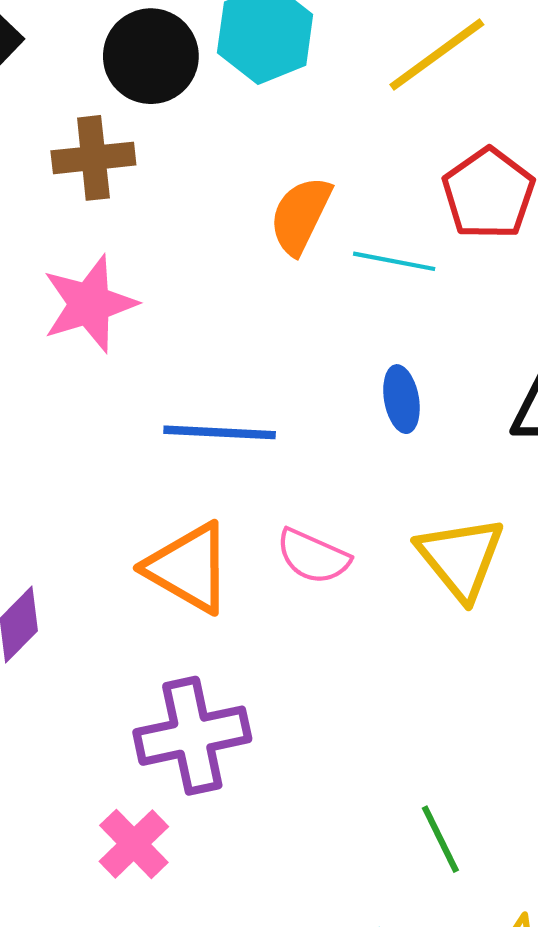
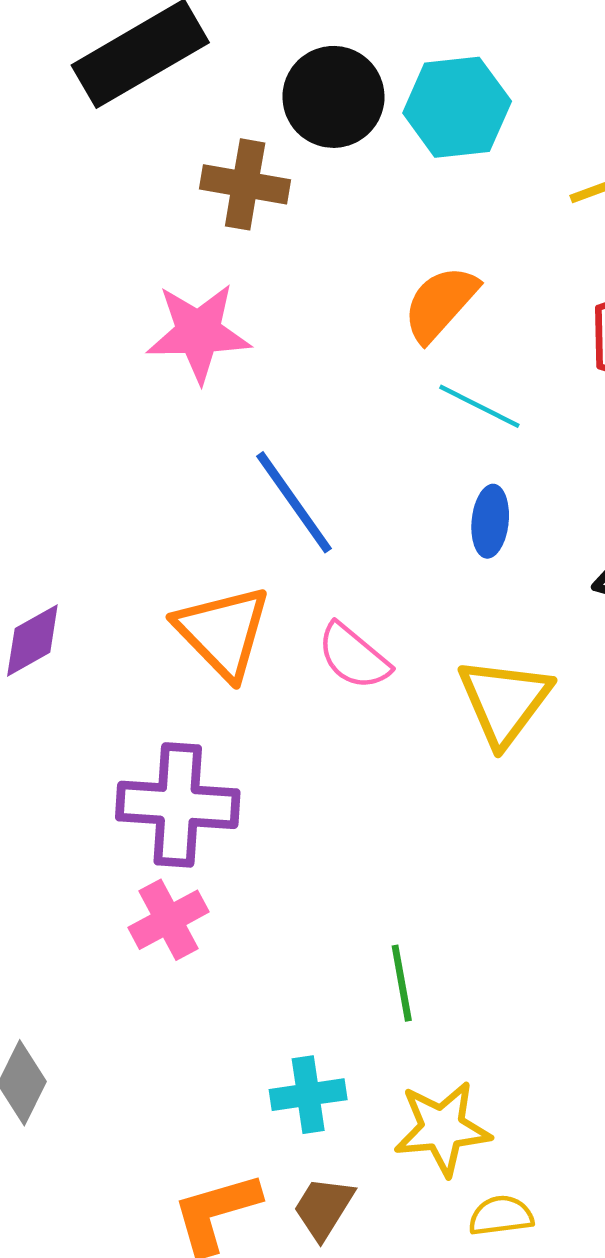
cyan line: (394, 261) -> (479, 406), moved
blue line: (220, 432) -> (294, 502), turned 36
pink cross: (134, 844) -> (168, 920), moved

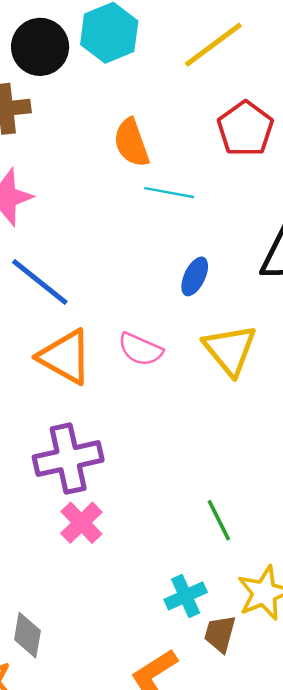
orange semicircle: (440, 304) -> (131, 143), turned -45
blue line: (294, 502) -> (40, 282), moved
blue ellipse: (490, 521) -> (195, 276), moved, turned 36
brown trapezoid: (324, 1208) -> (220, 634), moved

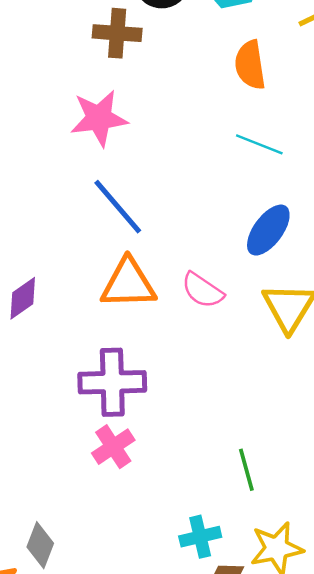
orange semicircle: (131, 143) -> (250, 65), moved
blue ellipse: (195, 276) -> (268, 230), size x1.4
orange triangle: (65, 357) -> (128, 284), turned -42

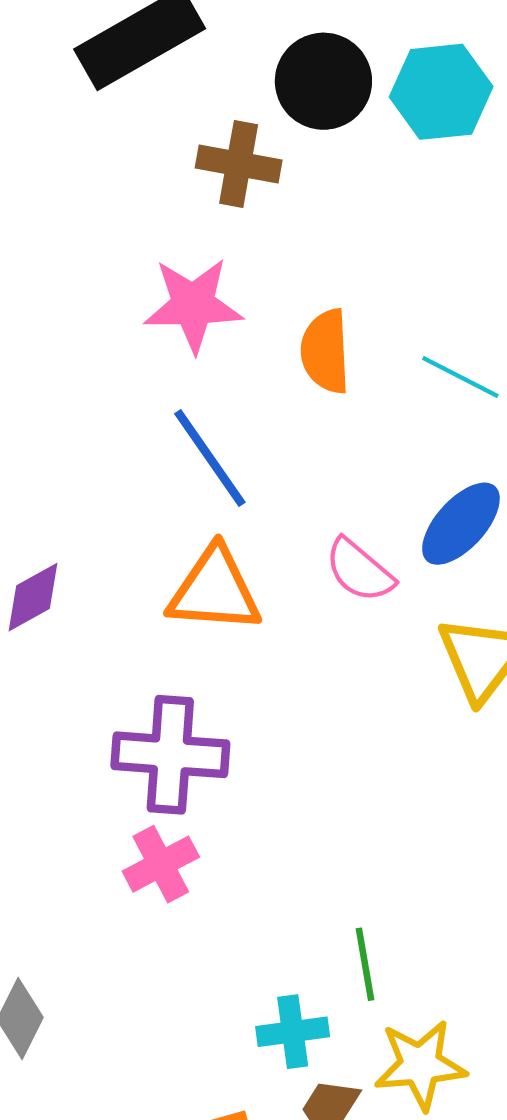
orange semicircle: (250, 65) -> (325, 351), moved
pink semicircle: (202, 290) -> (359, 570), moved
green line: (246, 470) -> (365, 964), moved

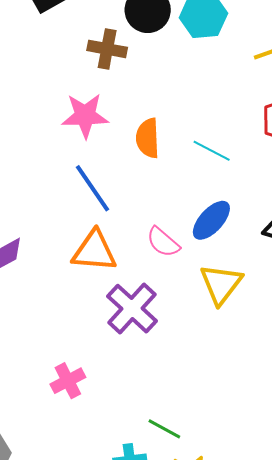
purple cross: (170, 755) -> (132, 309), moved, turned 38
green line: (365, 964) -> (164, 429), turned -52

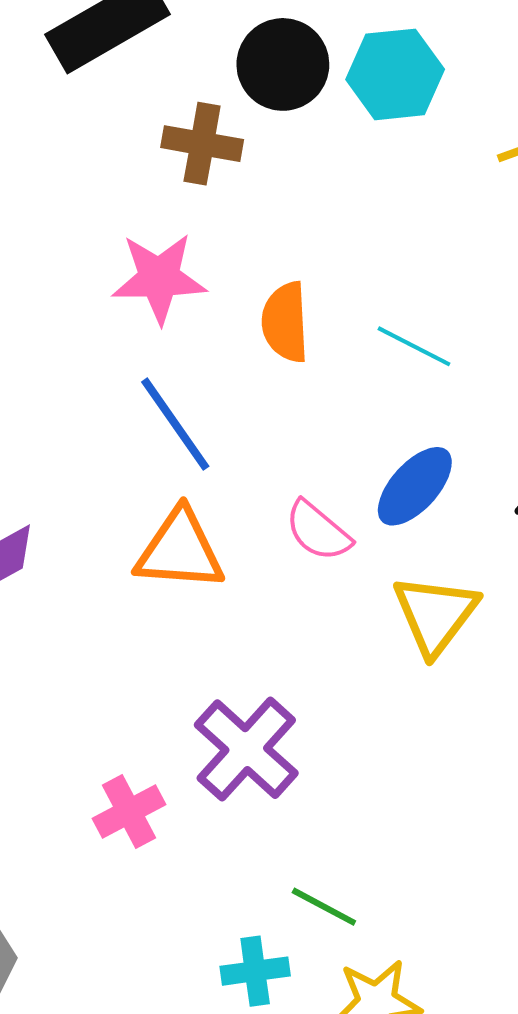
purple cross: (132, 309) -> (246, 749), moved

